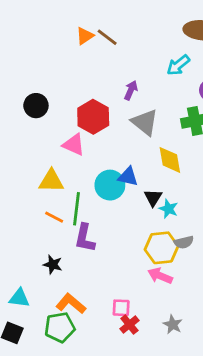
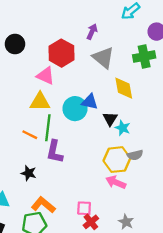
yellow triangle: (51, 181) -> (40, 102), moved

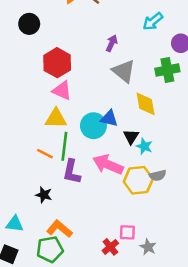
black circle: (15, 44) -> (29, 24), moved
red hexagon: (61, 53) -> (57, 63), moved
pink arrow: (116, 182) -> (108, 164), moved, size x1.4
pink square: (84, 208) -> (127, 232), moved

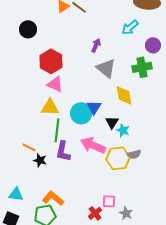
blue triangle: (109, 118) -> (94, 107), turned 49
orange line: (45, 154) -> (29, 147), moved
black star: (44, 195) -> (40, 160), moved

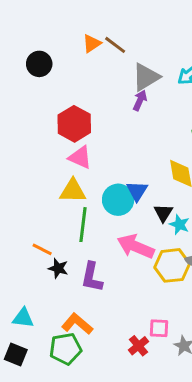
black circle: (28, 29) -> (39, 64), moved
gray triangle: (106, 68) -> (146, 77), moved, turned 50
purple L-shape: (63, 151) -> (92, 277), moved

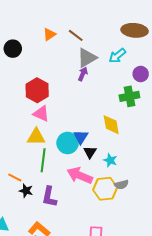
brown line: (115, 45) -> (76, 35), moved
black triangle: (163, 213) -> (90, 152), moved

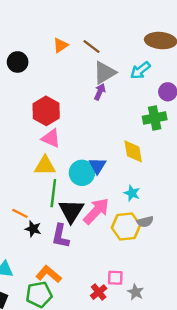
black triangle: (90, 152) -> (71, 211), moved, size x1.6
pink arrow: (80, 175) -> (96, 211), turned 110

